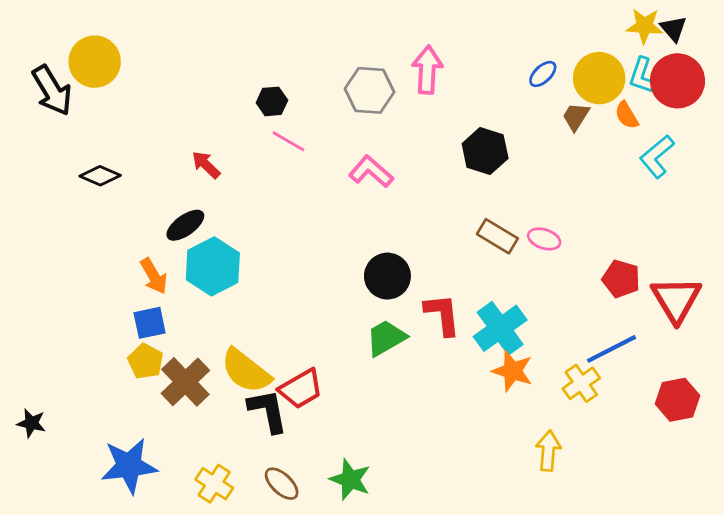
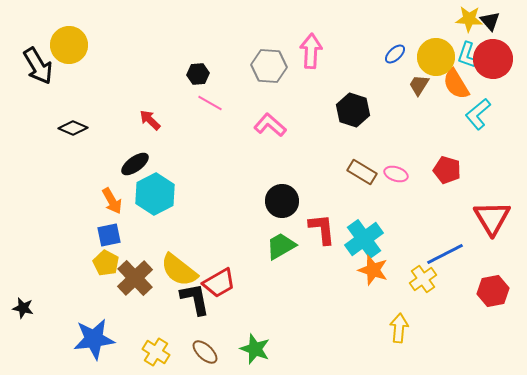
orange semicircle: (627, 115) -> (456, 84), size x1.5
red pentagon: (621, 279) -> (447, 170), moved

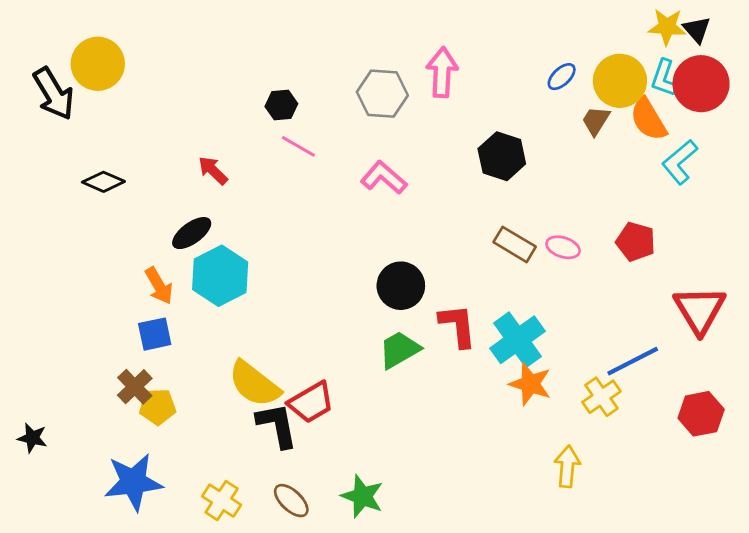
yellow pentagon: (106, 263) -> (158, 407), moved, turned -30
brown cross: (135, 278) -> (135, 387), moved, size x0.7

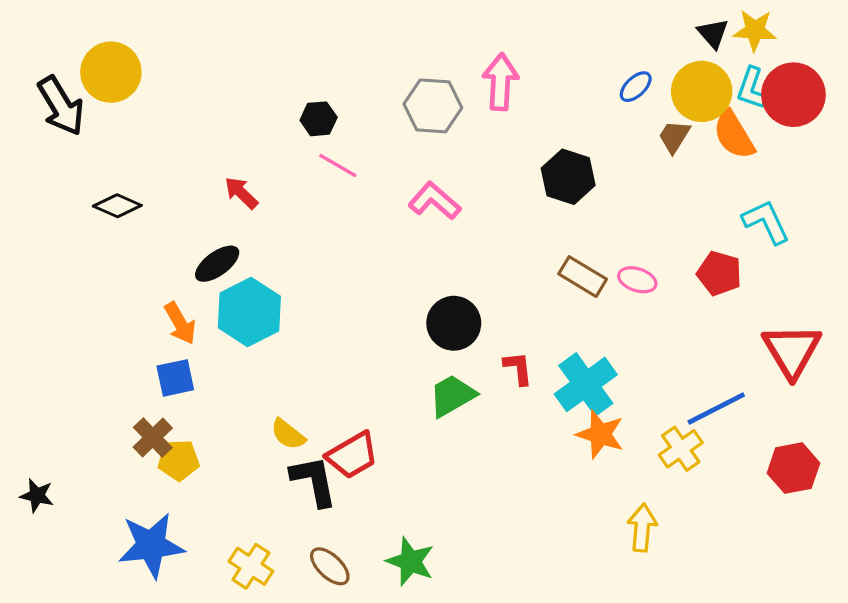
black triangle: (697, 30) -> (713, 33), moved
cyan L-shape: (680, 162) -> (766, 222), moved, turned 105
red L-shape: (458, 326) -> (518, 368), size x0.7
yellow semicircle: (254, 384) -> (288, 434), size x0.6

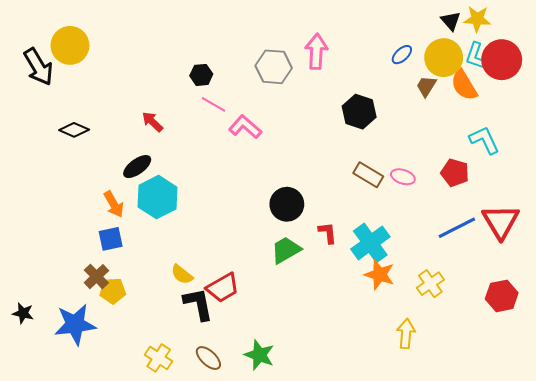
pink L-shape: (434, 201) -> (245, 127), moved
blue line: (716, 409) -> (457, 228), moved
blue star: (151, 545) -> (75, 324), moved

